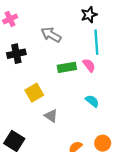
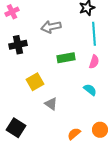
gray arrow: (51, 35) -> (51, 27), turned -42
pink semicircle: (89, 65) -> (94, 62), moved, turned 56

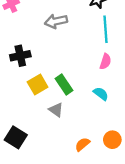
black cross: (18, 45) -> (20, 56), moved
green rectangle: (66, 58) -> (64, 84), moved, turned 66

